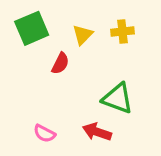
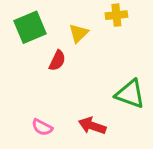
yellow cross: (122, 32) -> (116, 15), moved
green triangle: (118, 98) -> (130, 94), moved

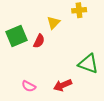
green square: (30, 27) -> (16, 36), moved
red arrow: (92, 126) -> (63, 85), turned -42

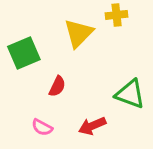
yellow triangle: (53, 23) -> (79, 33), size x1.5
red semicircle: (39, 41) -> (57, 86), moved

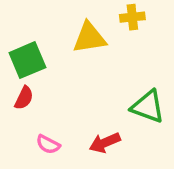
yellow triangle: (79, 33) -> (89, 38), turned 36
red semicircle: (57, 86) -> (24, 98), moved

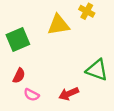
yellow cross: (132, 17) -> (87, 11), turned 35
red semicircle: (24, 98) -> (19, 76), moved

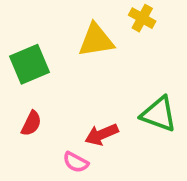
red arrow: (69, 94) -> (102, 134), moved
pink semicircle: (31, 95) -> (76, 162), moved

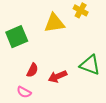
red semicircle: (31, 123) -> (32, 70), moved
pink semicircle: (76, 162) -> (24, 92), moved

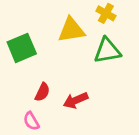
green triangle: (90, 65) -> (107, 51), moved, turned -30
pink semicircle: (24, 92) -> (31, 121), turned 32

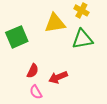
pink semicircle: (31, 121) -> (36, 92), moved

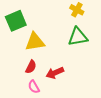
yellow triangle: (55, 23) -> (35, 42), moved
green square: (17, 37) -> (16, 21), moved

